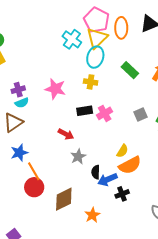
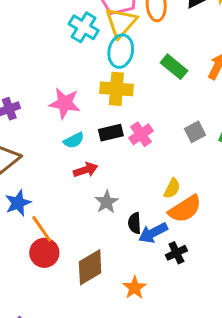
yellow cross: (91, 82) -> (116, 89), size x1.5
cyan semicircle: (22, 103) -> (74, 140), moved
red arrow: (66, 134) -> (86, 170), turned -42

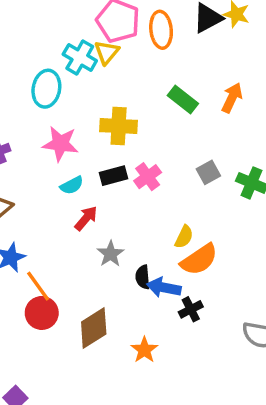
yellow triangle: (121, 23) -> (107, 52), moved, size x0.7
cyan ellipse: (121, 51) -> (46, 89), moved
red arrow: (86, 170) -> (86, 218), turned -30
blue arrow: (153, 233) -> (164, 287), turned 40

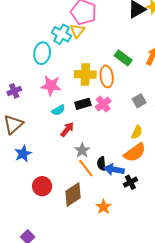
orange ellipse: (161, 30) -> (107, 77), moved
yellow semicircle: (184, 237) -> (137, 132), moved
orange line: (38, 286) -> (86, 168), moved

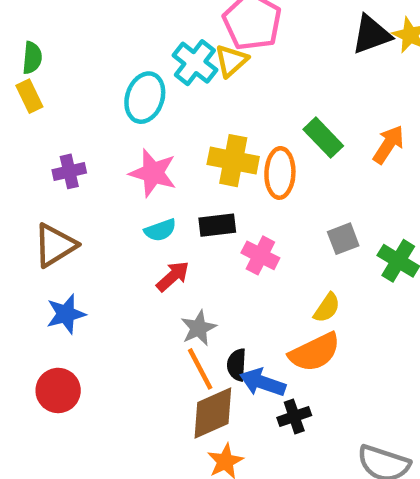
pink cross: (103, 104) -> (260, 255), moved, turned -35
red circle: (42, 186) -> (58, 390), moved
brown diamond: (73, 194) -> (213, 413), moved

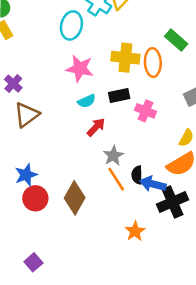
purple cross: (69, 171) -> (13, 84), moved, turned -30
blue star: (66, 314) -> (26, 175), moved
brown diamond: (213, 413) -> (75, 198), moved, turned -32
black cross: (294, 416) -> (173, 202), size x1.6

